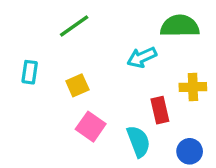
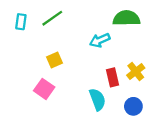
cyan rectangle: (30, 72) -> (21, 22), moved
yellow cross: (193, 87) -> (136, 72), moved, turned -36
pink square: (91, 127) -> (44, 89), moved

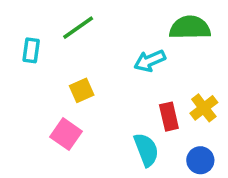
cyan rectangle: (21, 22) -> (31, 50), moved

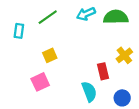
cyan arrow: (150, 61) -> (86, 14), moved
yellow cross: (204, 108) -> (124, 55), moved
pink square: (66, 134) -> (40, 82), turned 30

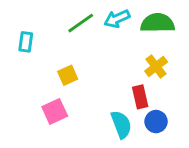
green line: (48, 17) -> (81, 23), moved
yellow cross: (124, 55) -> (156, 66), moved
blue circle: (122, 98) -> (156, 122), moved

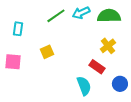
red rectangle: (140, 97) -> (97, 67), turned -42
pink square: (55, 111) -> (13, 62), moved, turned 30
blue circle: (156, 122) -> (120, 84), moved

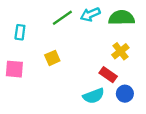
blue circle: (120, 84) -> (125, 94), moved
cyan semicircle: (84, 86) -> (94, 96), turned 90

